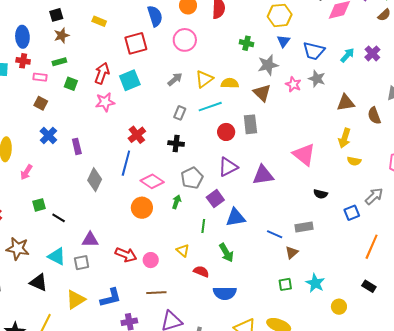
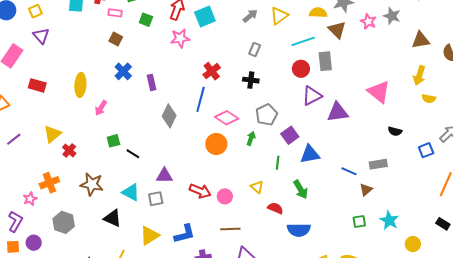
yellow semicircle: (230, 83) -> (318, 13), moved
cyan line: (210, 107) -> (303, 41), moved
purple triangle: (228, 167) -> (312, 96), moved

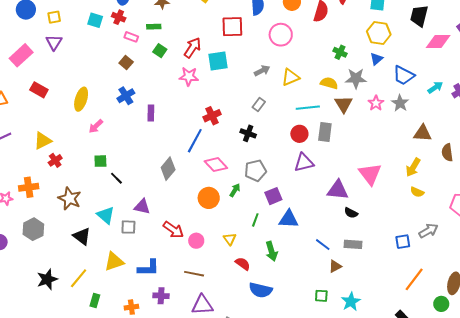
purple triangle: (338, 112) -> (338, 190), moved
gray diamond: (169, 116) -> (168, 169), moved
black semicircle: (395, 131) -> (351, 213), moved
orange circle: (216, 144) -> (209, 198), moved

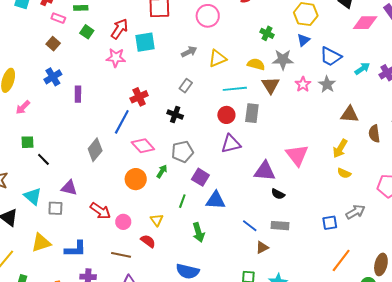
purple square: (273, 196) -> (200, 177), turned -36
red semicircle: (243, 264) -> (148, 241), moved

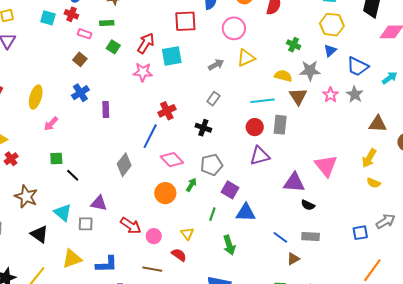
yellow triangle: (217, 58) -> (246, 58), moved

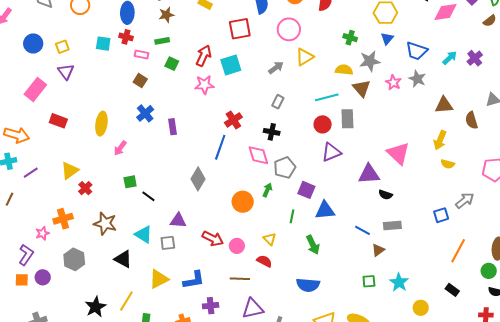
pink diamond: (172, 160) -> (258, 155), moved, turned 35

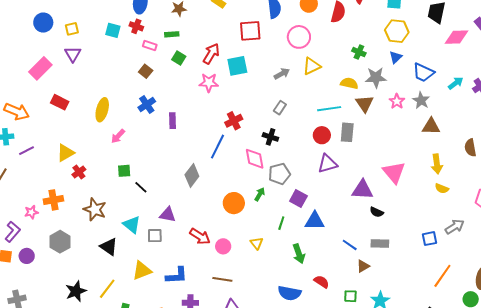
brown triangle: (444, 105) -> (431, 126), moved
yellow arrow: (440, 140) -> (437, 164), turned -36
red semicircle: (264, 261) -> (322, 282), moved

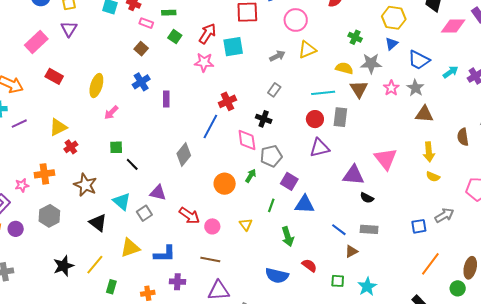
gray square: (155, 236) -> (144, 213), turned -35

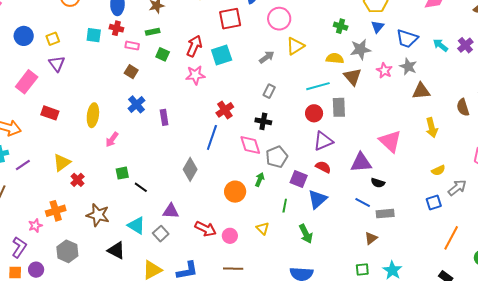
cyan arrow: (451, 72) -> (440, 45), turned -98
yellow semicircle: (433, 177) -> (438, 170), moved, turned -40
blue triangle: (305, 204) -> (317, 199), turned -35
blue line: (339, 230) -> (363, 202), moved
red semicircle: (309, 265) -> (323, 167), moved

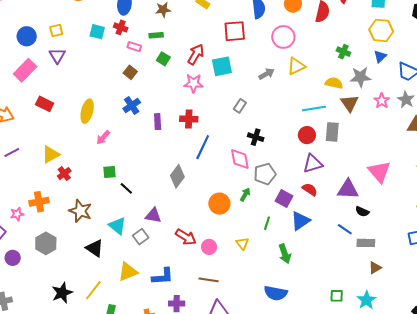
blue circle: (24, 36) -> (27, 36), moved
gray rectangle: (269, 91) -> (240, 106), moved
red cross: (225, 110) -> (189, 119), moved, turned 30
brown triangle: (371, 238) -> (375, 268), moved

